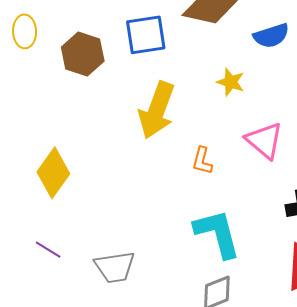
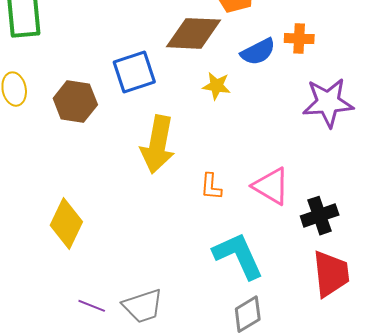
yellow star: (231, 82) -> (216, 86), moved
pink triangle: (264, 140) -> (271, 186), moved
purple line: (48, 250) -> (92, 306), moved

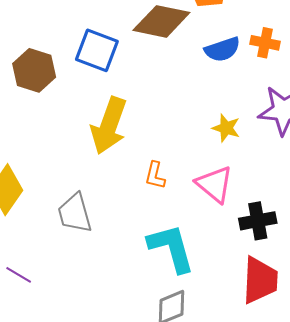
blue square: (134, 72) -> (97, 50), turned 30
yellow star: (216, 86) -> (226, 128), moved
gray trapezoid: (143, 306) -> (75, 213), moved, turned 84

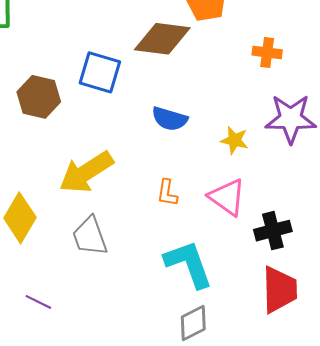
blue semicircle: (222, 49) -> (170, 119), moved, turned 39
yellow arrow: (109, 126) -> (86, 172), moved, turned 42

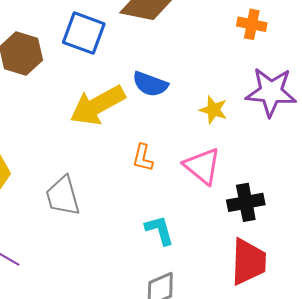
yellow arrow: (86, 172) -> (97, 105), moved
cyan L-shape: (189, 264) -> (160, 230), size x0.6

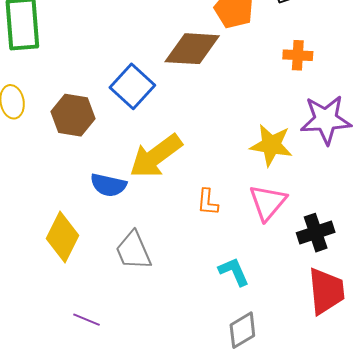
blue square: (84, 33) -> (132, 86), turned 30
blue semicircle: (150, 84) -> (108, 185), moved
yellow star: (213, 110) -> (271, 145), size x1.5
pink triangle: (202, 166) -> (268, 202), turned 39

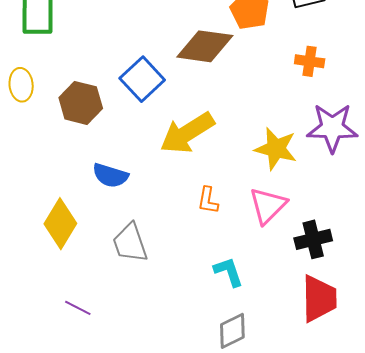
yellow arrow: (156, 156) -> (187, 133), moved

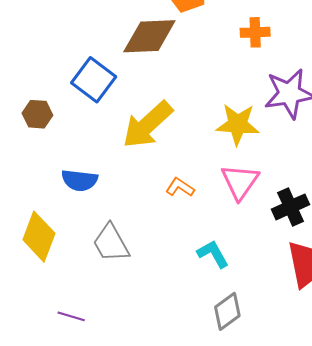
brown hexagon: (81, 103) -> (37, 114), size x0.7
orange L-shape: (208, 200) -> (180, 187), turned 124

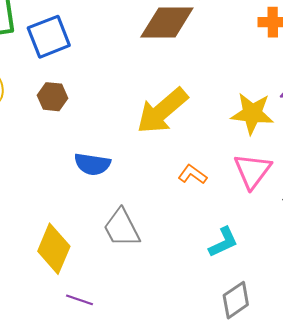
blue square: (94, 80) -> (49, 37), moved, turned 30
yellow diamond: (39, 237) -> (54, 249), moved
cyan L-shape: (213, 254) -> (223, 242), turned 92

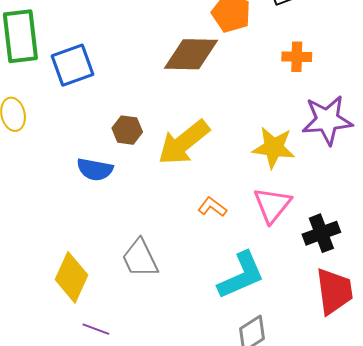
brown hexagon: (52, 97) -> (127, 130), moved
blue semicircle: (92, 164) -> (95, 169), moved
cyan L-shape: (223, 242) -> (241, 275), size x1.6

